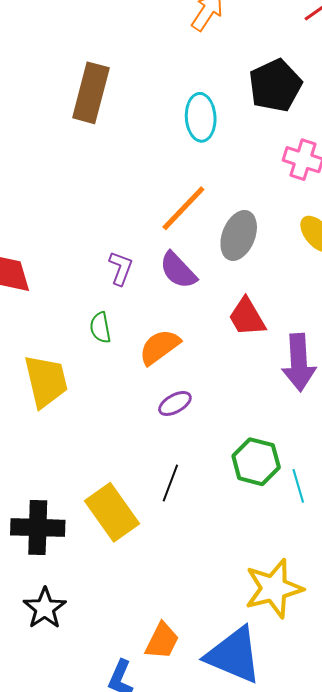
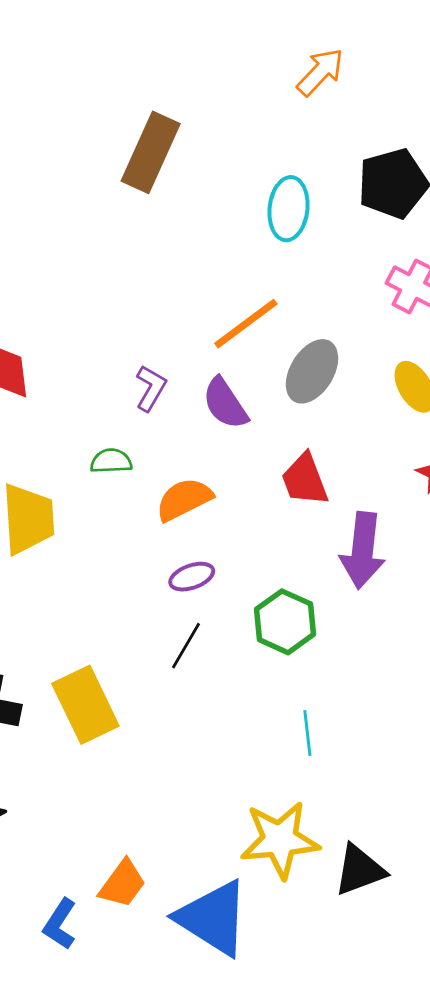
green semicircle: (100, 328) -> (111, 461), turned 88
green hexagon: (256, 462) -> (285, 622), moved
black line: (170, 483) -> (186, 646), moved
cyan line: (298, 486) -> (307, 733), moved

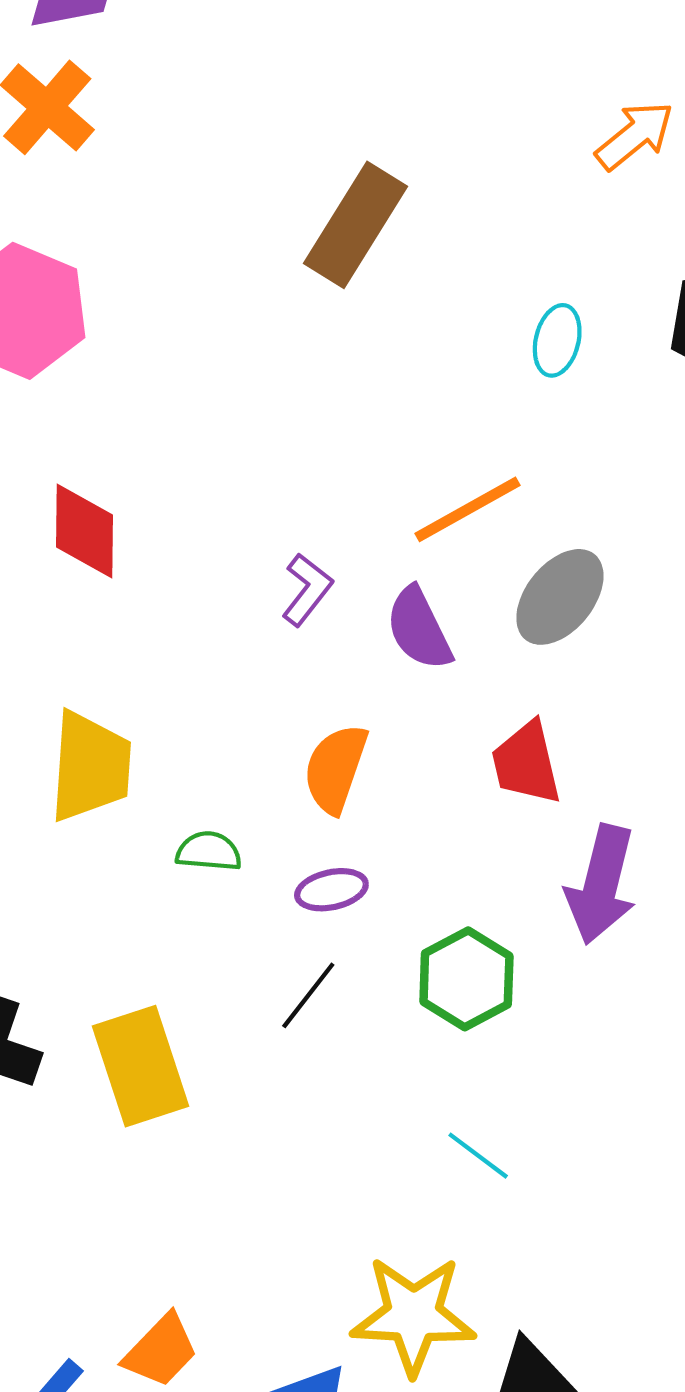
cyan ellipse: (288, 209) -> (557, 340), size x0.7
green semicircle: (111, 461) -> (209, 851), moved
orange semicircle: (184, 499) -> (335, 769), turned -52
cyan line: (307, 733) -> (478, 1156), turned -54

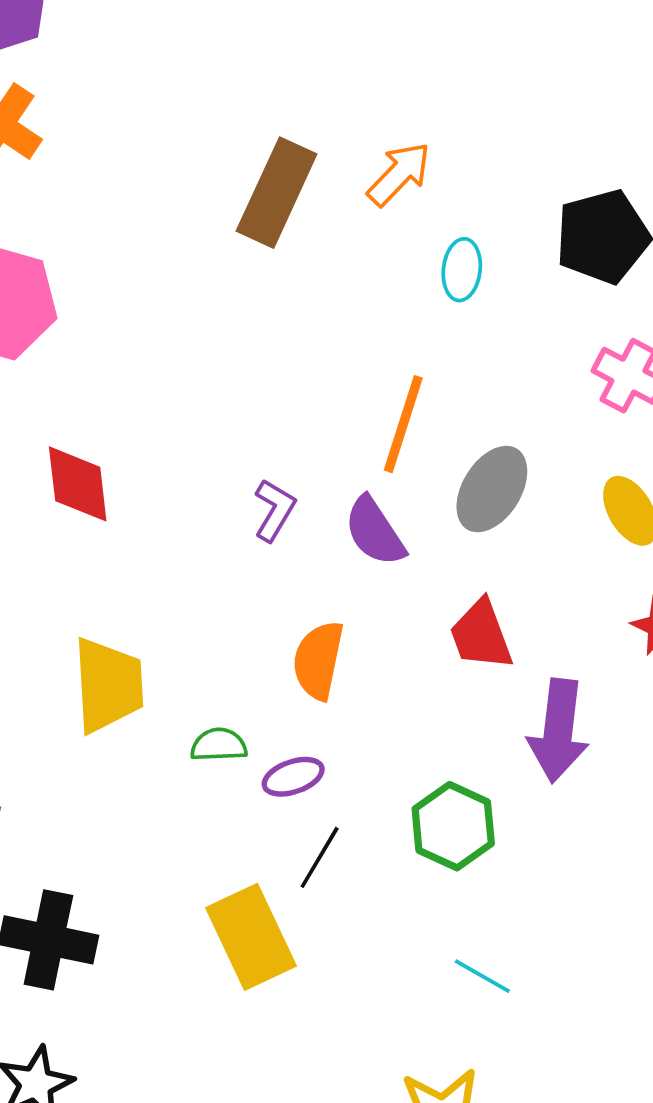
orange arrow: (635, 136) -> (399, 174), moved
orange line: (468, 509) -> (403, 424), turned -36
purple ellipse: (331, 890) -> (293, 777), moved
yellow rectangle: (141, 1066) -> (251, 937), moved

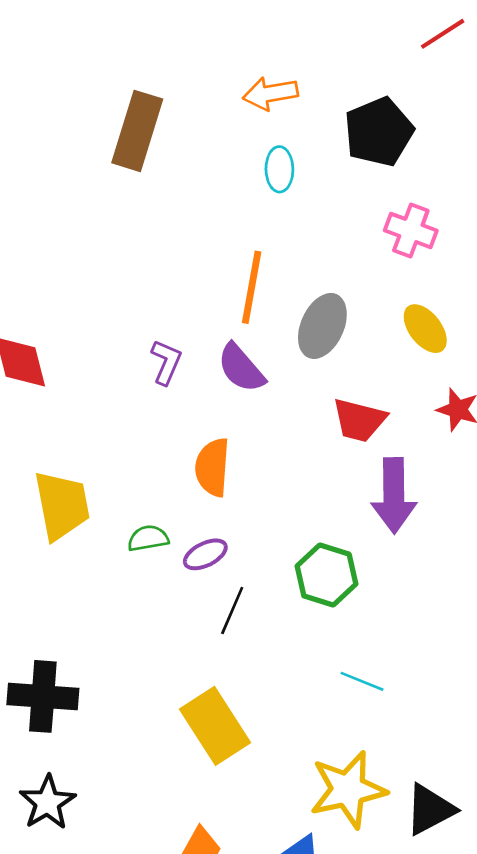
orange arrow: (399, 174) -> (270, 93), moved, turned -136
red trapezoid: (481, 635) -> (359, 420), moved, turned -48
yellow rectangle: (251, 937) -> (215, 726), moved

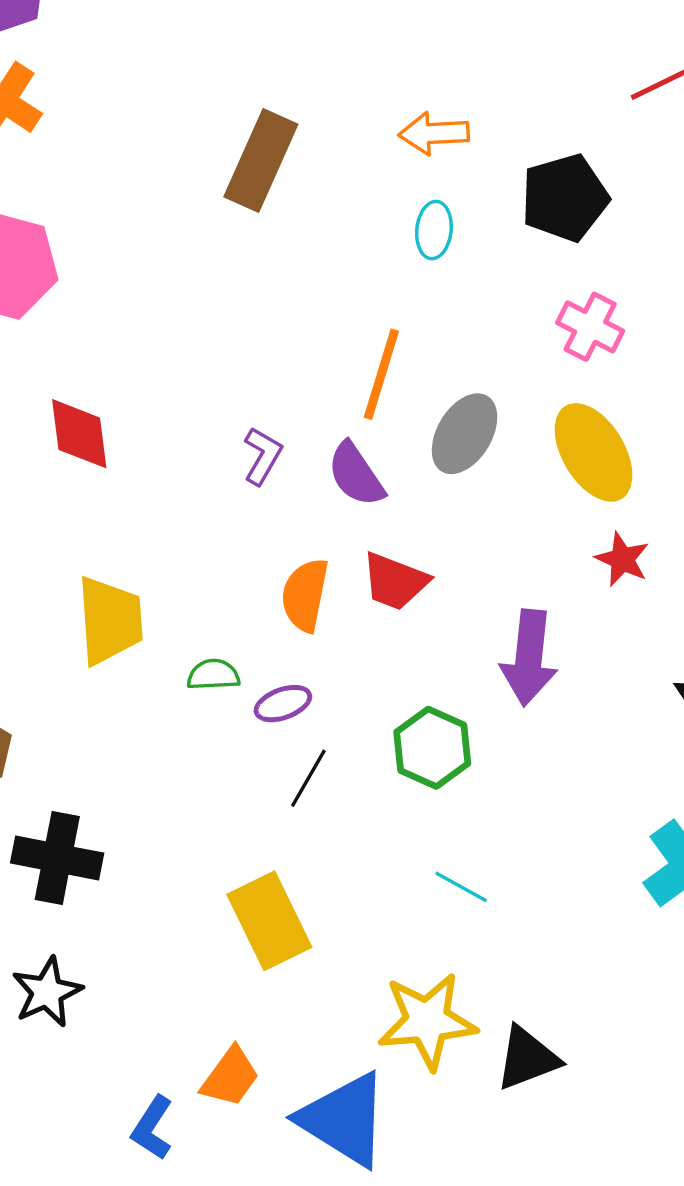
yellow ellipse: (425, 329) -> (594, 452), size x1.5
red trapezoid: (359, 420) -> (395, 581), moved

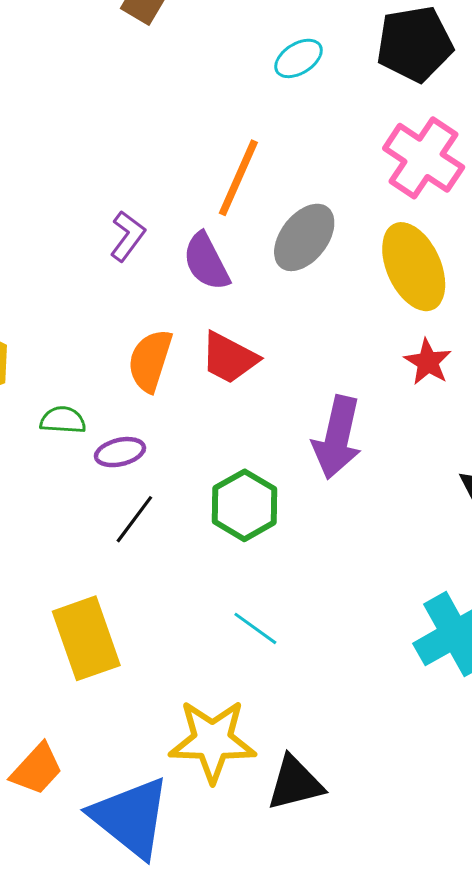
cyan ellipse: (434, 230) -> (298, 58), turned 45
pink cross: (590, 327) -> (424, 158), size x1.4

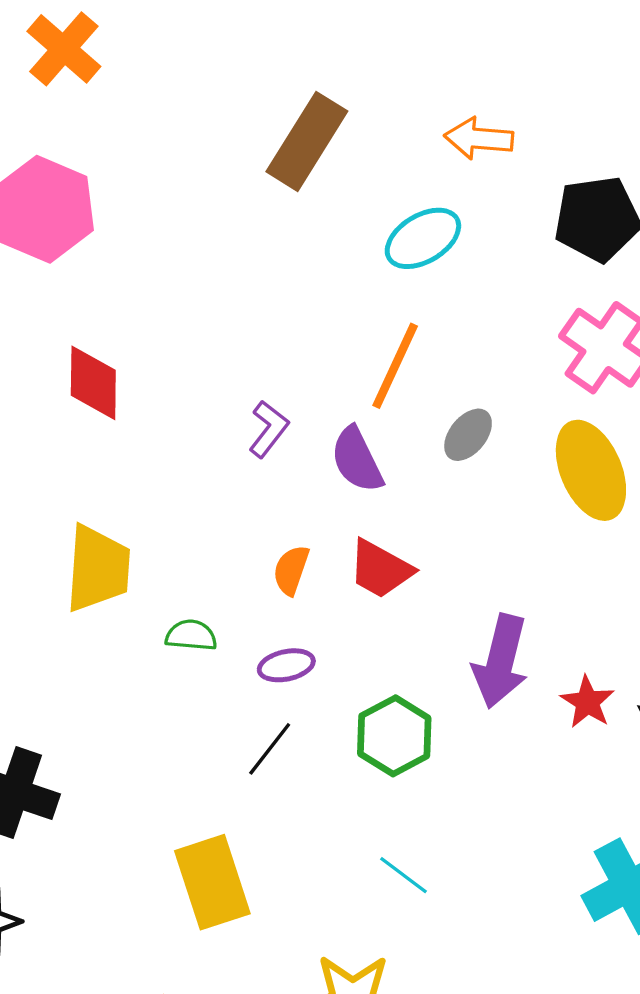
cyan ellipse: (298, 58) -> (423, 238), moved, size x1.4
gray ellipse: (304, 237) -> (468, 435), size x0.7
orange semicircle: (150, 360) -> (291, 570), size x0.7
red star: (428, 362) -> (587, 702), moved
purple ellipse: (120, 452) -> (286, 665), moved

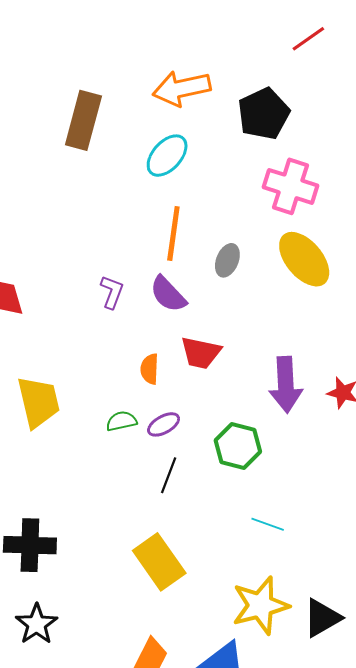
orange arrow: (479, 138) -> (182, 88), size x1.4
green semicircle: (191, 635) -> (121, 421), moved

